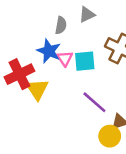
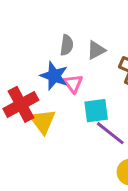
gray triangle: (87, 15) -> (96, 50), moved
cyan square: (85, 61) -> (96, 111), moved

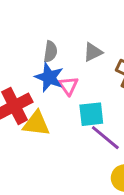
gray semicircle: (67, 45) -> (50, 52), moved
yellow triangle: (43, 121) -> (36, 124), turned -48

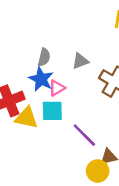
pink triangle: (68, 86) -> (57, 88), turned 30
cyan square: (91, 114) -> (52, 111), moved

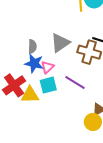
gray triangle: (80, 61) -> (60, 43), size x1.5
purple line: (84, 135) -> (75, 83), moved

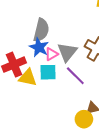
gray triangle: (60, 43) -> (67, 52), moved, turned -30
gray semicircle: (32, 46) -> (41, 30), size x1.6

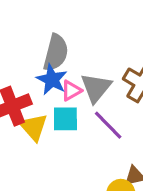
yellow triangle: (28, 78) -> (33, 127), turned 36

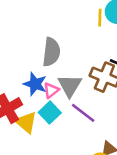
gray semicircle: (56, 53) -> (51, 52), moved
cyan square: (65, 119) -> (50, 113), turned -35

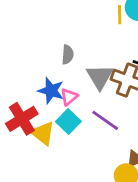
gray semicircle: (51, 52) -> (68, 55), size x0.6
gray triangle: (70, 86) -> (100, 77), moved

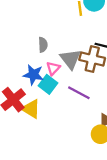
pink triangle: (69, 97) -> (53, 68), moved
cyan square: (68, 121) -> (48, 84), moved

